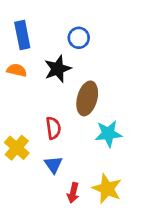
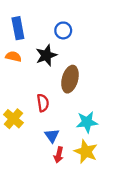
cyan star: (108, 134) -> (87, 122), moved
blue triangle: (53, 165) -> (52, 136), moved

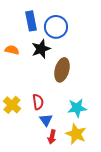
blue rectangle: (18, 28) -> (31, 21), moved
blue circle: (63, 30) -> (56, 27), size x1.5
red semicircle: (43, 103) -> (38, 102), moved

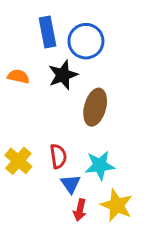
cyan star: (77, 108) -> (100, 165), moved

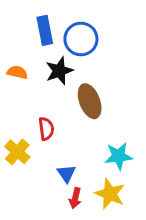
brown ellipse: (95, 107) -> (90, 101), turned -36
red semicircle: (58, 156) -> (46, 129), moved
cyan star: (100, 165) -> (119, 156), moved

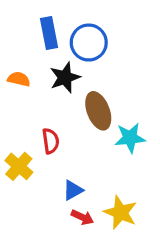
cyan star: (119, 156) -> (130, 138), moved
blue triangle: (66, 173) -> (73, 190), turned 36
red arrow: (75, 198) -> (82, 217), turned -78

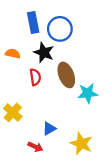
black star: (65, 77) -> (44, 52), turned -30
red semicircle: (51, 141) -> (35, 77), moved
red arrow: (82, 217) -> (35, 147), moved

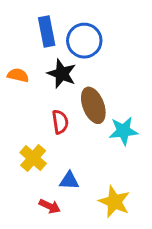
red semicircle: (35, 77) -> (60, 122), moved
yellow cross: (13, 112) -> (33, 158), moved
blue triangle: (49, 129) -> (69, 181), turned 32

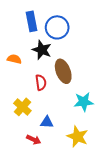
orange semicircle: (18, 75) -> (14, 59), moved
cyan star: (123, 131) -> (84, 102), moved

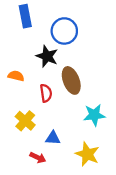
blue rectangle: (32, 21) -> (25, 16), moved
orange semicircle: (14, 59) -> (16, 76), moved

